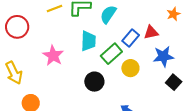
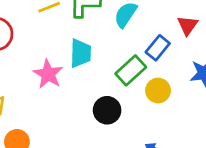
red triangle: (151, 32) -> (187, 25), moved, turned -42
cyan trapezoid: (88, 41) -> (81, 53), moved

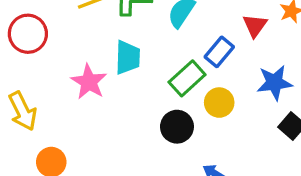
black circle: (107, 110) -> (177, 127), moved

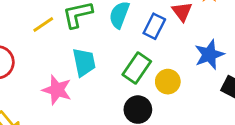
blue rectangle: (219, 52) -> (154, 26), moved

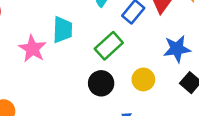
yellow circle: (168, 82) -> (143, 79), moved

